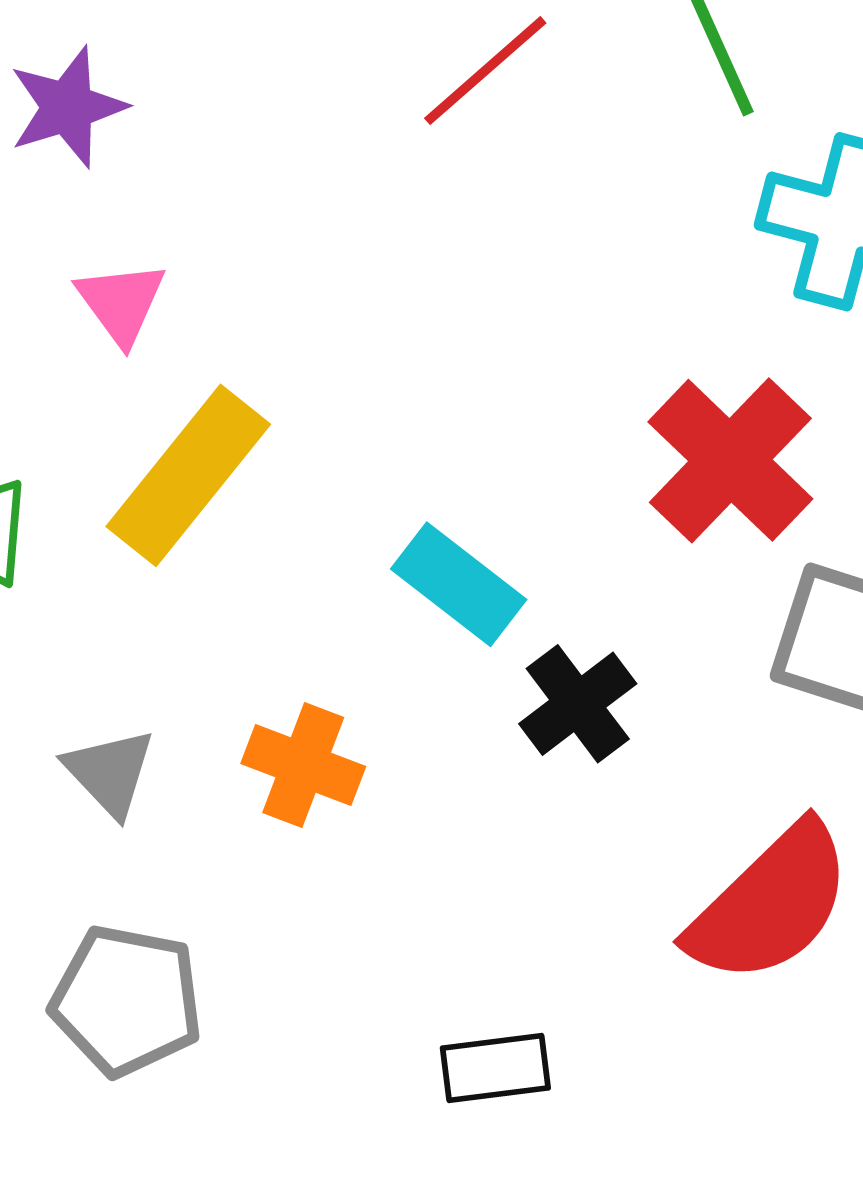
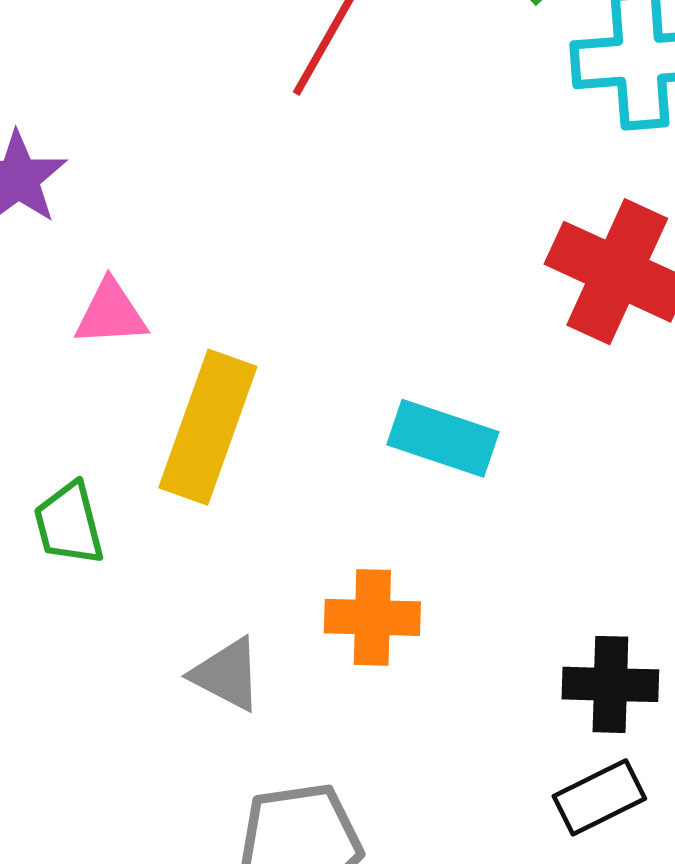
pink triangle: (121, 303) -> (111, 313), turned -38
black cross: (578, 704) -> (610, 684), moved, turned -32

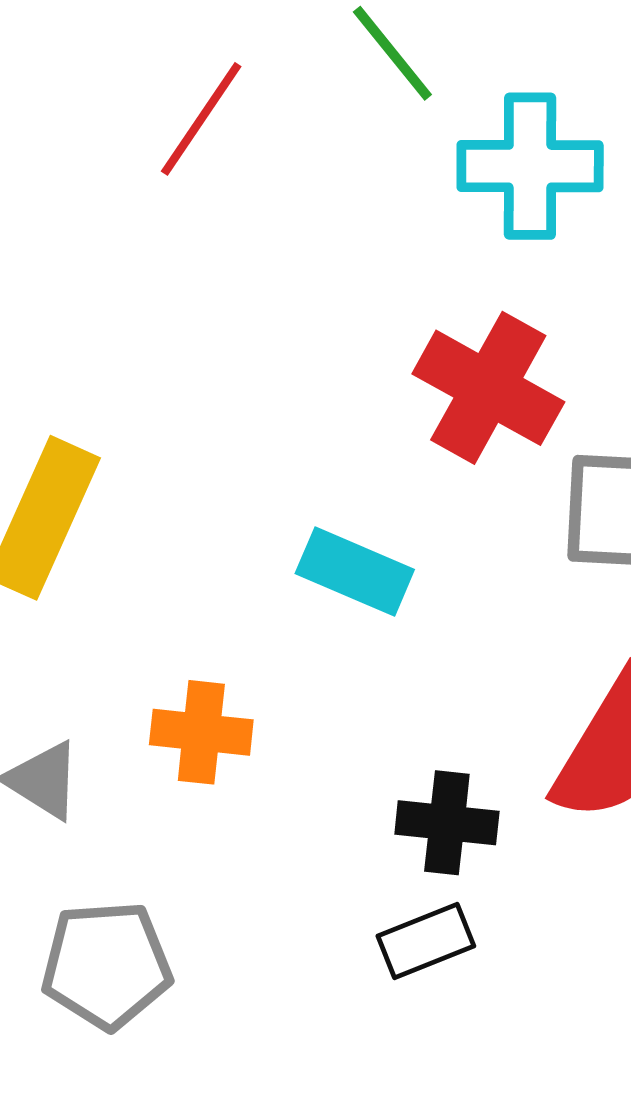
cyan rectangle: (443, 438) -> (355, 572), moved

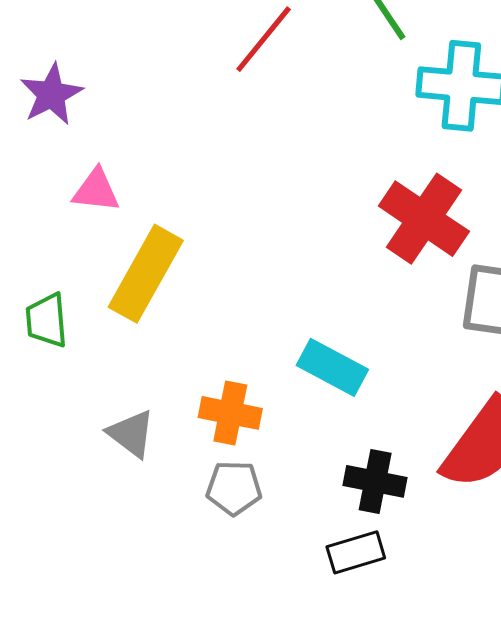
cyan rectangle: (355, 572) -> (332, 367), moved
gray pentagon: (106, 965) -> (234, 488), moved, size x0.7

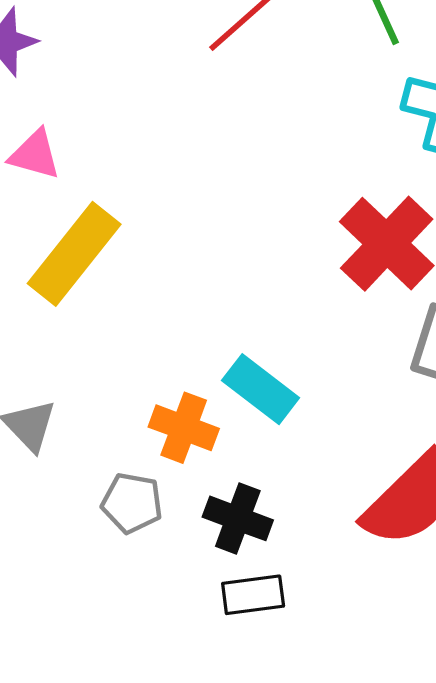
orange cross: (230, 413) -> (184, 428), moved
black cross: (375, 481) -> (238, 518), moved

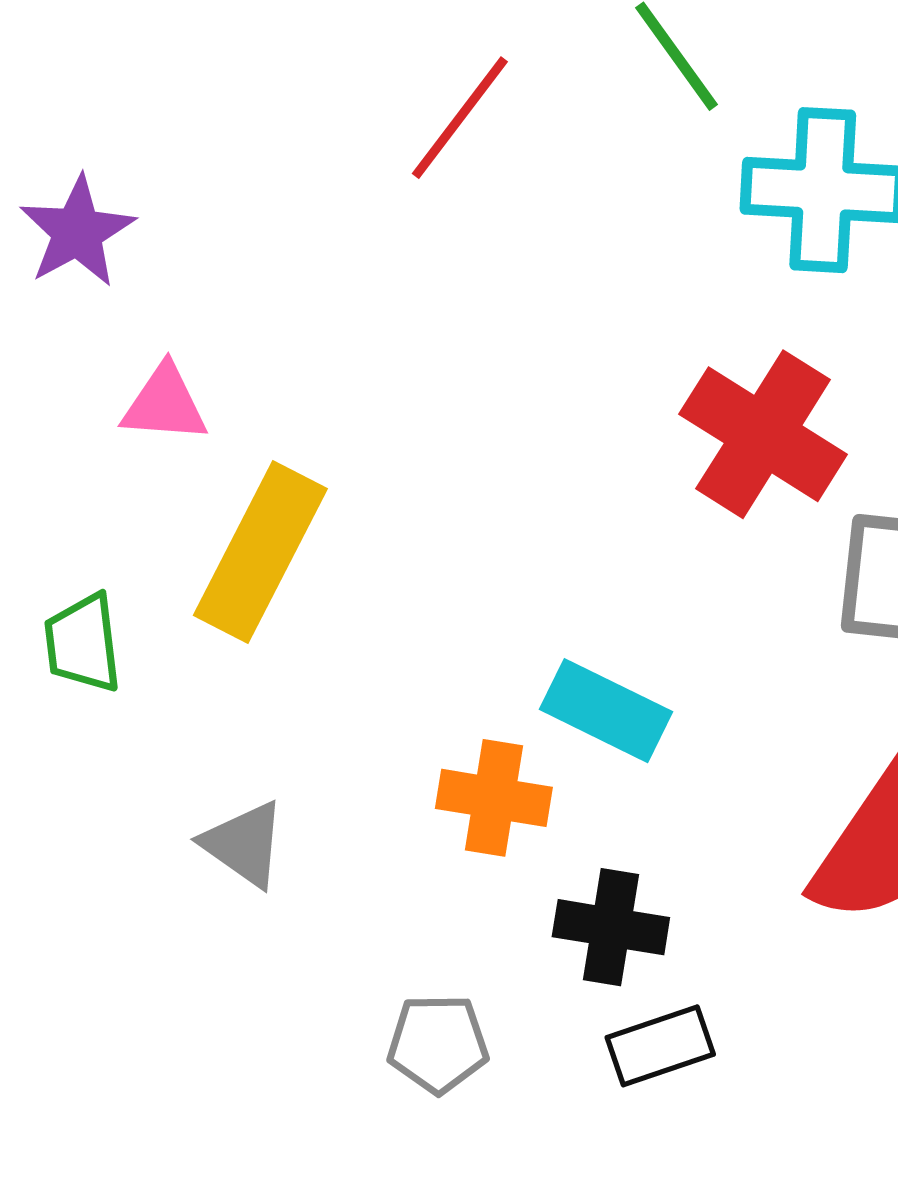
gray pentagon: (132, 503) -> (438, 1044), moved

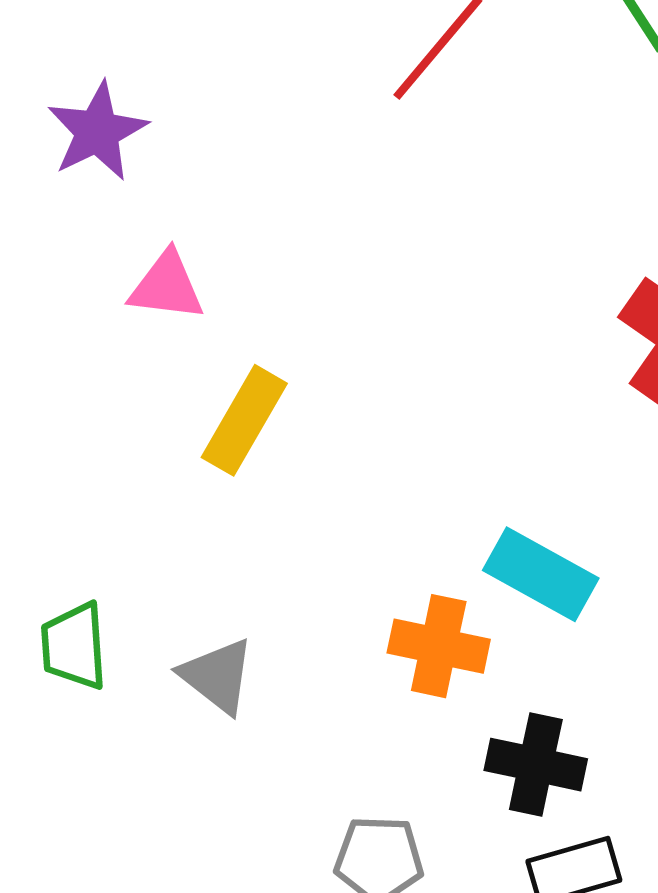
yellow rectangle: (260, 552) -> (244, 420), size x0.7
green trapezoid: (83, 643) -> (74, 646), moved

